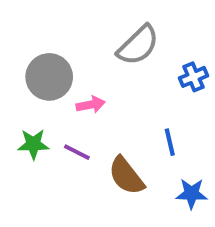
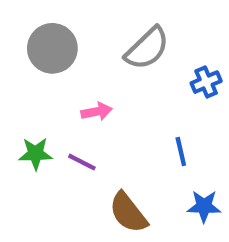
gray circle: (49, 77) -> (52, 48), moved
brown semicircle: (126, 176) -> (128, 213), moved

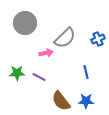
gray semicircle: (147, 48) -> (65, 38), moved
blue star: (204, 206) -> (86, 101), moved

